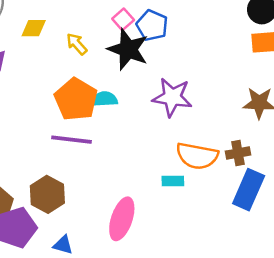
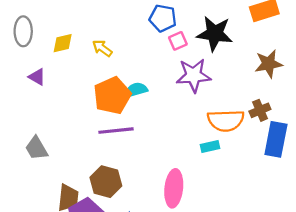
pink square: (123, 19) -> (178, 41), moved, turned 30
black star: (128, 49) -> (215, 34), moved
orange pentagon: (76, 99) -> (112, 95), turned 30

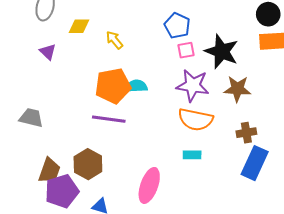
brown star: (269, 64) -> (237, 89), moved
orange semicircle: (226, 121) -> (196, 119), moved
gray trapezoid: (36, 148) -> (31, 118), turned 120

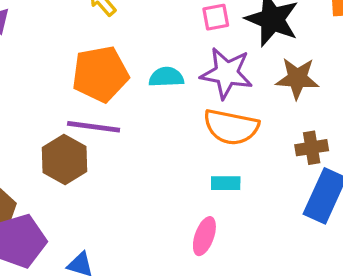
cyan semicircle: (136, 86) -> (166, 77), moved
brown hexagon: (88, 164) -> (64, 160), moved
pink ellipse: (149, 185) -> (204, 236), moved, size x0.7

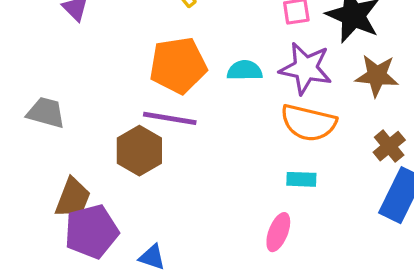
brown cross: (312, 148) -> (389, 146), turned -32

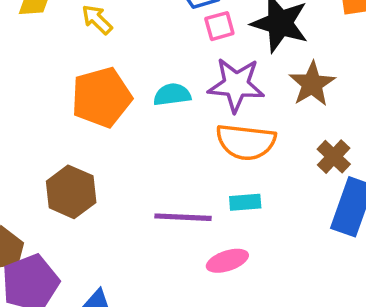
brown star: (377, 76) -> (312, 84), turned -30
purple line: (170, 118) -> (183, 217), moved
pink ellipse: (278, 232) -> (227, 261), turned 57

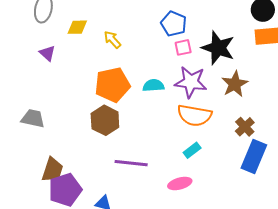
brown hexagon: (71, 192) -> (105, 120), moved
cyan rectangle: (245, 202) -> (192, 150), turned -36
purple line: (183, 217) -> (131, 163), moved

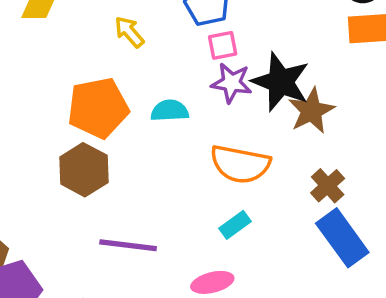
yellow arrow: (112, 40) -> (129, 32), moved
black star: (218, 48) -> (281, 82), moved
purple star: (191, 82) -> (232, 83), moved, size x0.7
blue rectangle: (254, 156) -> (342, 238), turned -60

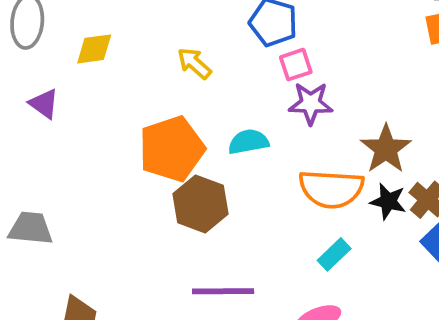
black star: (281, 82) -> (388, 201), moved, size x0.6
brown star: (311, 111) -> (386, 149), moved
brown hexagon: (84, 170) -> (200, 204), moved

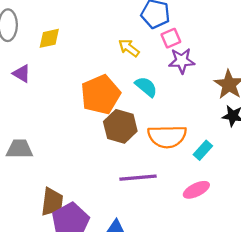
yellow arrow: (194, 63) -> (129, 48), moved
cyan semicircle: (248, 142) -> (146, 87), turned 55
orange semicircle: (331, 189) -> (167, 136), moved

